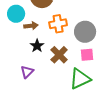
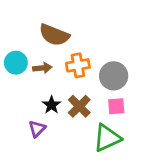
cyan circle: (16, 14) -> (16, 63), moved
black star: (37, 46) -> (52, 105), moved

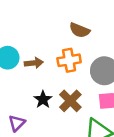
brown semicircle: (54, 35) -> (80, 30), moved, size x0.7
purple triangle: (37, 129) -> (17, 123), moved

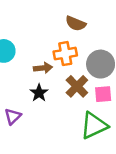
brown arrow: (34, 63) -> (43, 68), moved
brown cross: (70, 101) -> (77, 86), moved

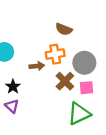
black star: (39, 93) -> (13, 87), moved
purple triangle: (13, 116) -> (12, 106), turned -32

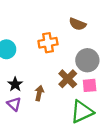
brown semicircle: (64, 29) -> (78, 24), moved
orange cross: (55, 54) -> (48, 43), moved
brown arrow: (37, 66) -> (39, 93), moved, turned -72

